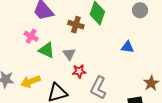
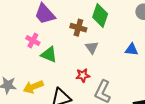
gray triangle: (69, 54) -> (92, 48), moved

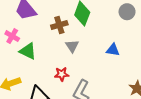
brown cross: (78, 28) -> (59, 25), turned -35

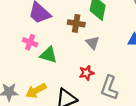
brown cross: (59, 25) -> (76, 23), turned 35

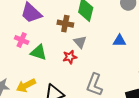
red star: (86, 73) -> (70, 57), moved

